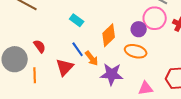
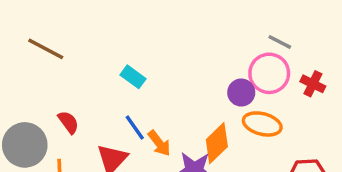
orange diamond: (109, 35) -> (217, 143), moved
orange ellipse: (136, 51) -> (262, 124), moved

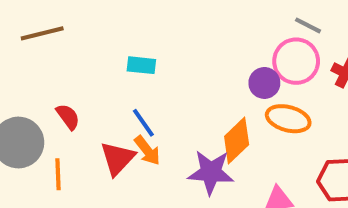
brown line: (46, 49) -> (42, 33), turned -42
cyan rectangle: (133, 77) -> (141, 65), turned -30
orange arrow: (159, 143) -> (147, 150), moved

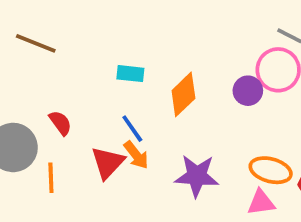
brown line: (42, 33) -> (36, 43), turned 36
orange ellipse: (288, 119) -> (271, 170), moved
orange diamond: (237, 141) -> (183, 94), moved

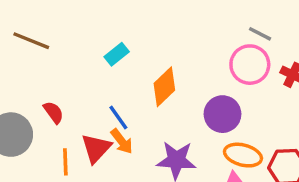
cyan rectangle: (130, 74) -> (117, 54), moved, turned -45
purple circle: (248, 91) -> (222, 114), moved, size x1.4
orange line: (51, 178) -> (65, 162), moved

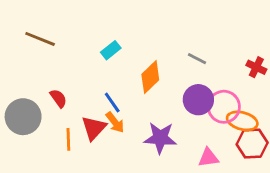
gray line: (260, 34) -> (197, 59), moved
pink circle: (250, 65) -> (224, 107), moved
orange ellipse: (243, 155) -> (242, 121), moved

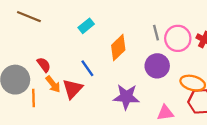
gray line: (197, 59) -> (156, 33), turned 49
pink circle: (224, 107) -> (178, 38), moved
orange arrow: (115, 122) -> (53, 84), moved
orange line: (68, 139) -> (34, 98), moved

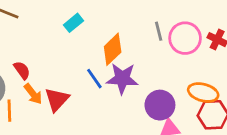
purple circle: (157, 66) -> (160, 105), moved
blue line: (87, 68) -> (94, 79), moved
purple star: (126, 97) -> (122, 79), moved

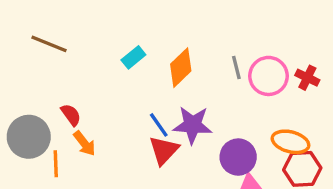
orange diamond: (113, 49) -> (181, 68), moved
red triangle: (57, 99) -> (164, 150), moved

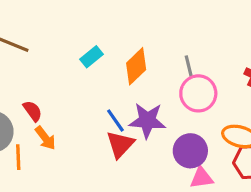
pink circle: (269, 76) -> (198, 93), moved

